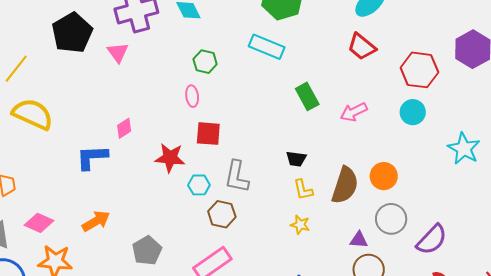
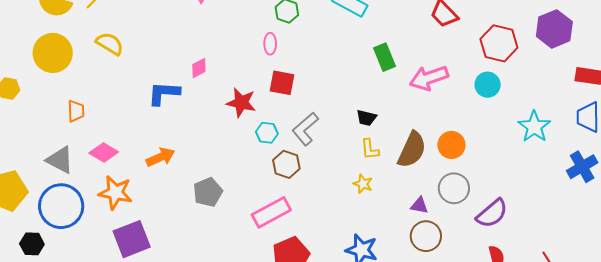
pink arrow: (354, 112) -> (429, 78), size x1.4
yellow semicircle: (33, 114) -> (110, 44), size x0.7
gray L-shape: (237, 177) -> (305, 129), turned 32

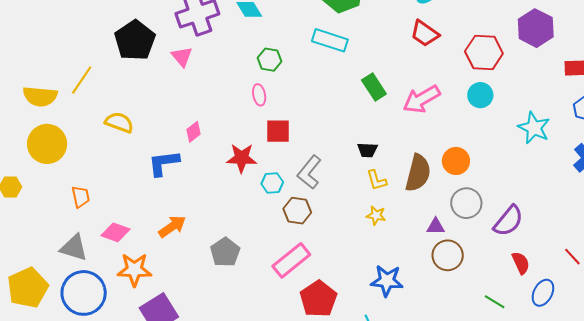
yellow semicircle: (110, 44) -> (119, 122), moved

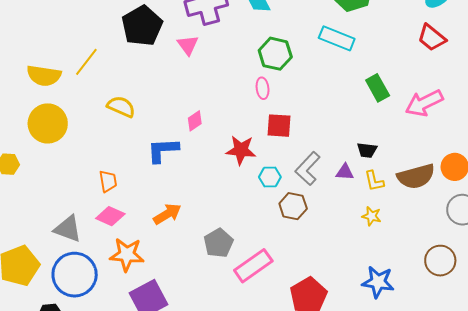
green hexagon: (270, 60) -> (275, 54), size x1.4
brown semicircle: (418, 173) -> (416, 176), turned 57
orange trapezoid: (81, 197) -> (108, 181), moved
purple triangle: (436, 226) -> (345, 172), moved
pink rectangle: (291, 260) -> (253, 266), moved

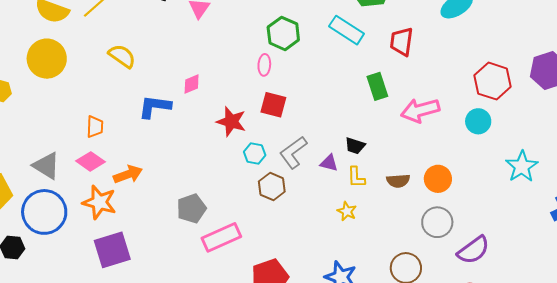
red trapezoid: (432, 38) -> (401, 42), moved, turned 48
brown semicircle: (416, 176) -> (398, 181), size x0.6
orange arrow: (167, 214) -> (128, 174), moved

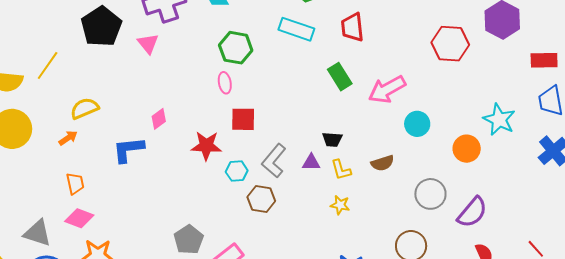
yellow semicircle: (122, 56) -> (85, 108), turned -44
cyan circle: (478, 121) -> (417, 124), moved
orange arrow: (128, 174) -> (68, 138), moved, size x0.7
orange circle: (438, 179) -> (467, 149), moved

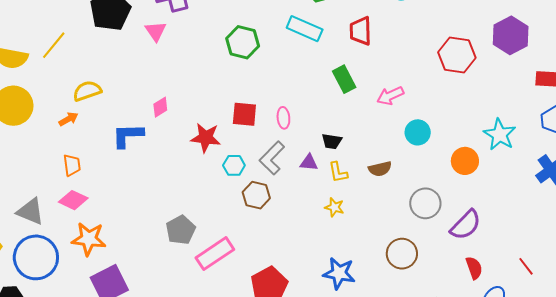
pink ellipse: (225, 83) -> (283, 118), moved
pink arrow: (387, 89) -> (390, 96), size x0.7

